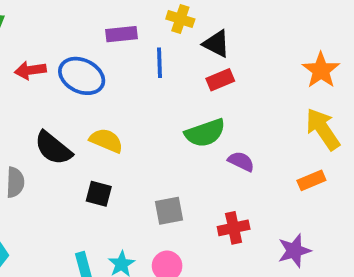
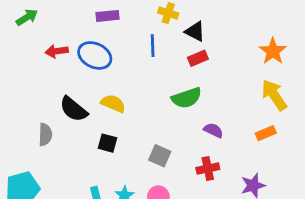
purple rectangle: (121, 34) -> (107, 16), moved
purple semicircle: (241, 161) -> (213, 130), moved
gray square: (169, 211) -> (160, 156), turned 35

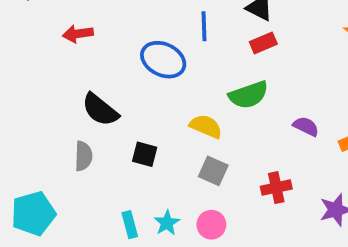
blue ellipse: (95, 55) -> (163, 60), moved
yellow semicircle: (113, 103) -> (206, 126), moved
purple semicircle: (213, 130) -> (306, 126), moved
gray semicircle: (45, 135) -> (83, 156), moved

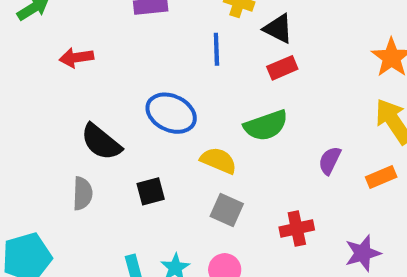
blue ellipse: (163, 60) -> (171, 113), moved
purple semicircle: (306, 126) -> (330, 161), turned -90
black square: (145, 154) -> (151, 191), turned -30

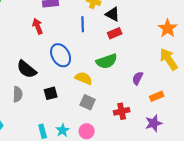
red arrow: (76, 58) -> (38, 26), moved, turned 77
blue ellipse: (171, 113) -> (61, 55), turned 35
orange rectangle: (381, 177) -> (157, 96), moved

